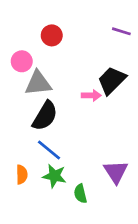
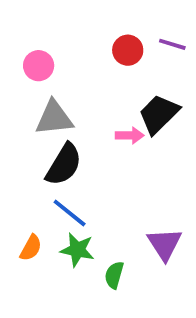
red circle: (52, 35) -> (128, 50), moved
pink circle: (22, 61) -> (39, 66), moved
orange semicircle: (22, 175) -> (31, 248), turned 30
green semicircle: (80, 194) -> (114, 275), turned 30

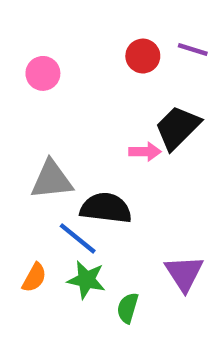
gray triangle: (54, 118) -> (52, 180), moved
black semicircle: (64, 165) -> (106, 208), moved, turned -114

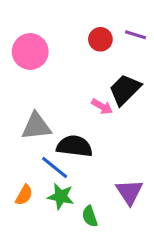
pink circle: (43, 73) -> (30, 51), size x1.5
pink arrow: (145, 152) -> (102, 106), turned 30
green semicircle: (128, 308) -> (90, 216), turned -35

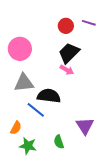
pink circle: (30, 51) -> (20, 49), moved
black trapezoid: (125, 90) -> (69, 53), moved
green star: (61, 196) -> (28, 146), moved

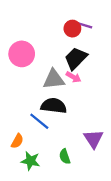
purple line: (89, 23) -> (85, 25), moved
gray triangle: (24, 83) -> (54, 79), moved

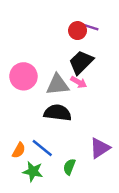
pink circle: (22, 54) -> (23, 76), moved
blue line: (39, 121) -> (42, 148), moved
purple triangle: (93, 139) -> (100, 148), turned 30
green semicircle: (65, 157) -> (69, 167), turned 40

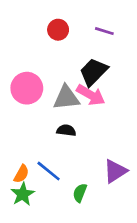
red circle: (78, 31) -> (58, 30), moved
pink arrow: (79, 82) -> (91, 95), size x1.5
black semicircle: (58, 113) -> (66, 130), size x0.6
green star: (33, 171) -> (23, 194), moved, turned 30

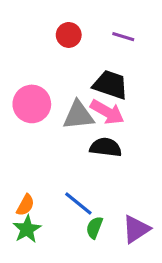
black trapezoid: (93, 72) -> (110, 85), turned 64
black semicircle: (66, 130) -> (106, 147), moved, size x1.4
blue line: (49, 171) -> (78, 203), moved
purple triangle: (115, 171) -> (136, 229), moved

